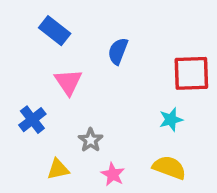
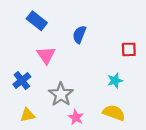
red square: (191, 73) -> (129, 49), size x0.6
gray star: (91, 140) -> (61, 94), size x1.5
yellow triangle: (58, 169) -> (28, 115), moved

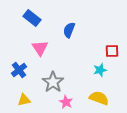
red square: (129, 49) -> (112, 51), moved

